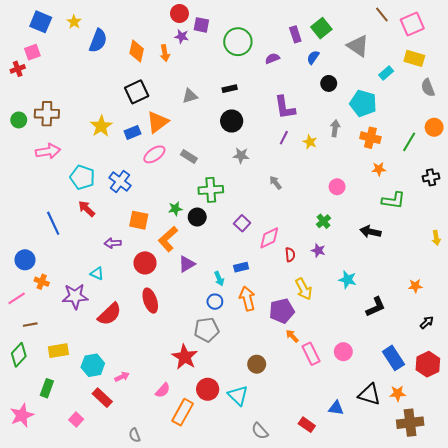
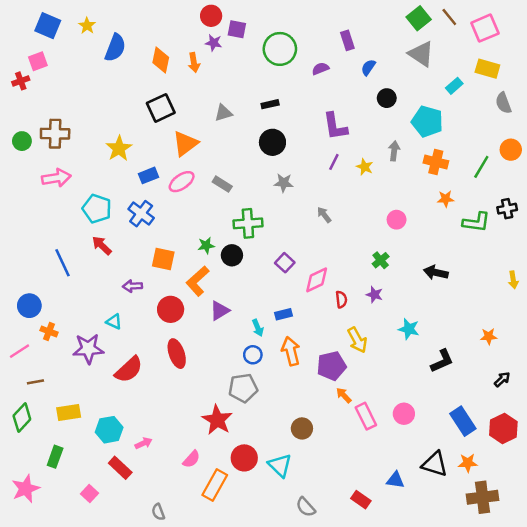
green square: (321, 28) -> (419, 18), moved
blue rectangle: (132, 132) -> (148, 175), moved
green L-shape: (393, 200) -> (476, 222), moved

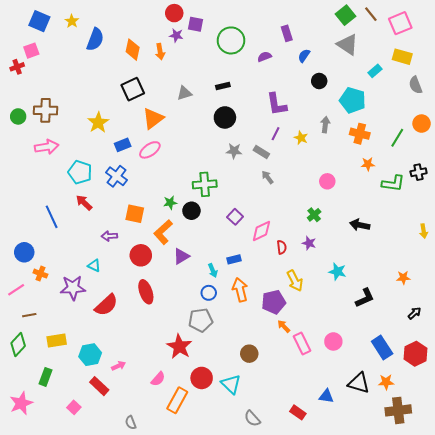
gray rectangle: (222, 184) -> (261, 152), moved

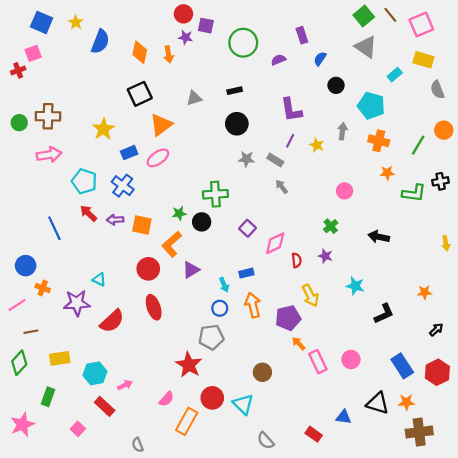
purple arrow: (109, 236) -> (115, 220), moved

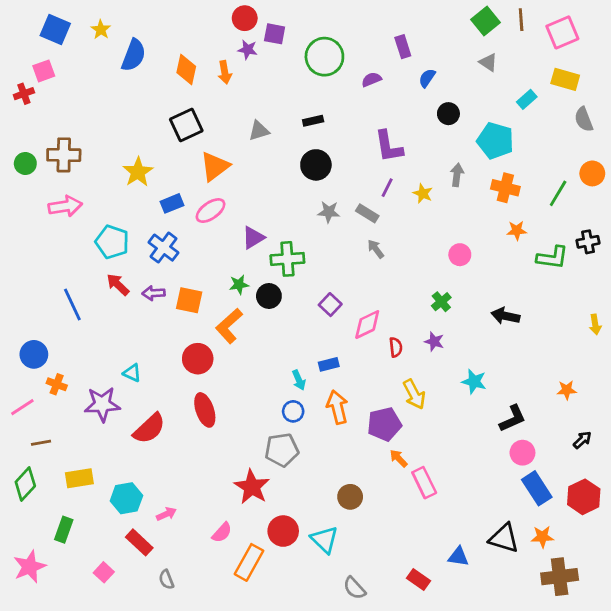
brown line: (390, 15) -> (521, 20), turned 35
gray triangle: (366, 47) -> (488, 62), size x0.6
purple triangle: (191, 270) -> (253, 238), moved
pink circle: (351, 359) -> (522, 453), moved
gray semicircle: (138, 445) -> (166, 579), moved

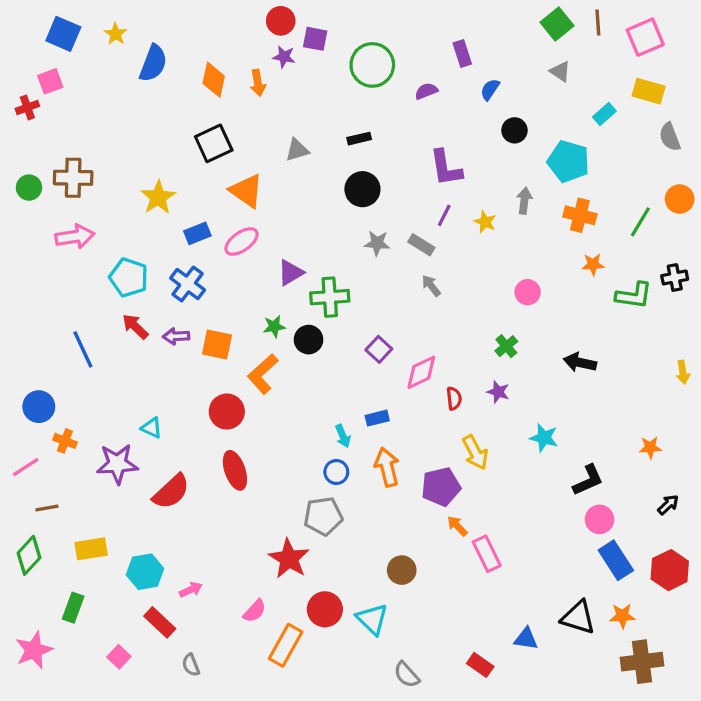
orange triangle: (215, 166) -> (246, 191), turned -48

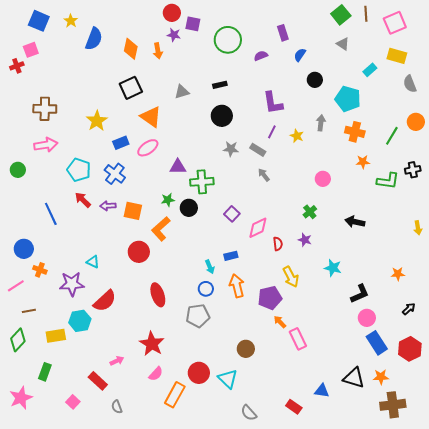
green circle: (29, 188) -> (18, 170), moved
purple triangle: (291, 273) -> (178, 167), turned 30
red ellipse: (235, 470) -> (158, 295), moved
red star: (289, 559) -> (152, 344), moved
cyan hexagon: (145, 572) -> (80, 321), moved

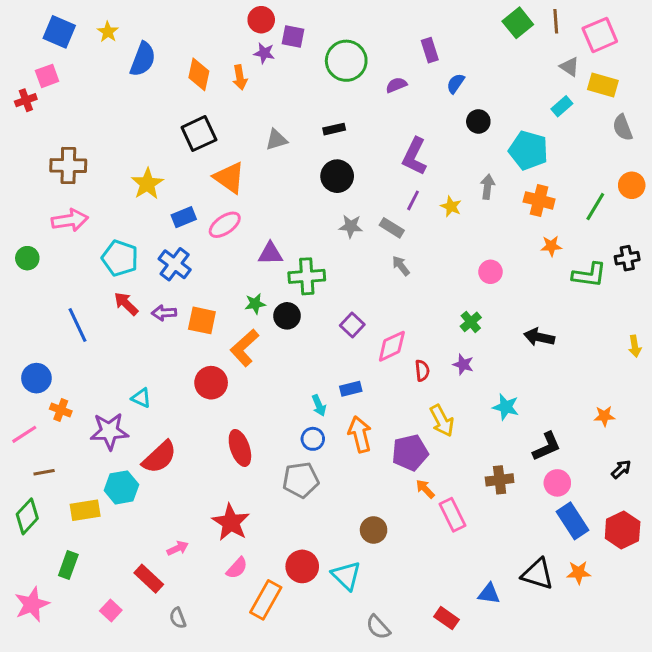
gray triangle: (343, 44) -> (569, 67), moved
purple L-shape: (273, 103) -> (415, 156), turned 35
brown cross: (393, 405) -> (500, 480), moved, size x0.7

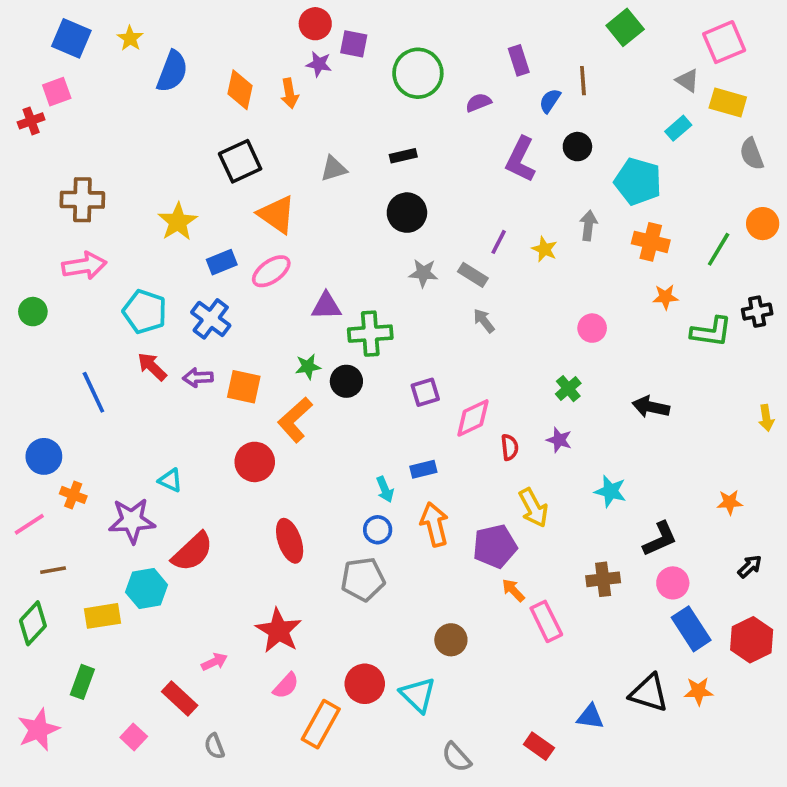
brown line: (556, 21) -> (583, 81), moved
purple L-shape: (415, 156) -> (521, 159), moved
purple square: (352, 325) -> (425, 392), turned 30

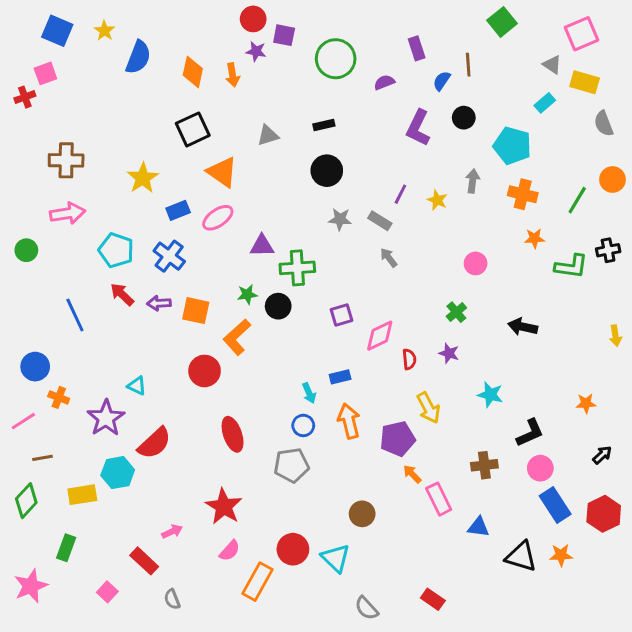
purple star: (132, 521) -> (106, 418), turned -30
blue triangle: (590, 717) -> (478, 527), moved

